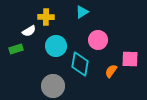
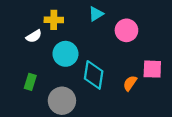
pink circle: (98, 40) -> (126, 30), moved
green rectangle: (16, 49) -> (30, 82), moved, turned -56

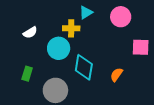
yellow cross: (54, 20) -> (71, 28), moved
pink circle: (126, 30) -> (121, 17), moved
pink square: (152, 69) -> (141, 47), moved

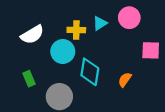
cyan triangle: (86, 13) -> (100, 23), moved
white semicircle: (30, 33) -> (32, 35), size x1.5
green rectangle: (27, 74) -> (29, 79), turned -40

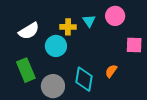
cyan triangle: (100, 23) -> (89, 21), turned -32
cyan diamond: (90, 72) -> (84, 79), moved
green rectangle: (29, 79) -> (26, 70), size x1.6

